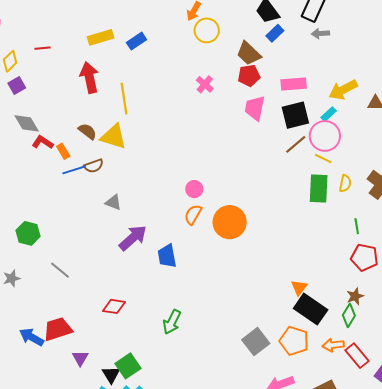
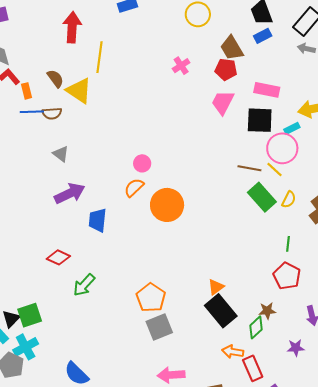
brown line: (296, 144) -> (249, 168), moved, turned 35
green rectangle: (319, 188) -> (262, 197), turned -60
red diamond: (114, 306) -> (58, 257), moved
orange pentagon: (294, 341) -> (151, 298), moved

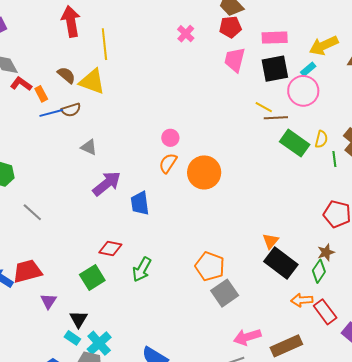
yellow line: (274, 170) -> (264, 107), moved
green line: (288, 244) -> (334, 159), moved
green square: (30, 315) -> (92, 278), moved

